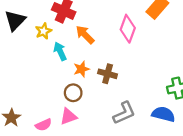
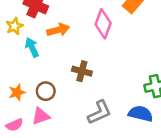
orange arrow: (85, 35) -> (58, 30), turned 120
orange star: (81, 69) -> (17, 92), moved

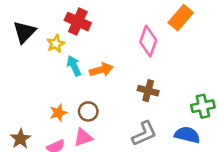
orange arrow: (58, 30) -> (101, 70), moved
brown cross: (82, 71) -> (148, 91), moved

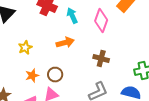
yellow star: (56, 44) -> (25, 48), moved
cyan arrow: (74, 66) -> (72, 16), moved

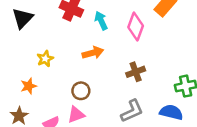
brown cross: (101, 58) -> (136, 72), turned -35
orange star: (32, 76) -> (29, 86), moved

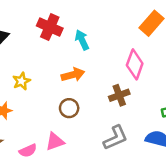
pink diamond: (136, 27) -> (135, 64), moved
brown circle: (81, 91) -> (69, 108), moved

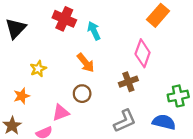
orange arrow: (73, 75) -> (86, 63), turned 66
pink triangle: (55, 142) -> (61, 113), moved

